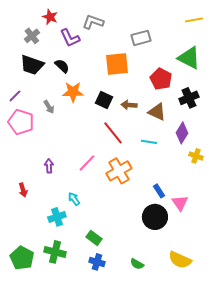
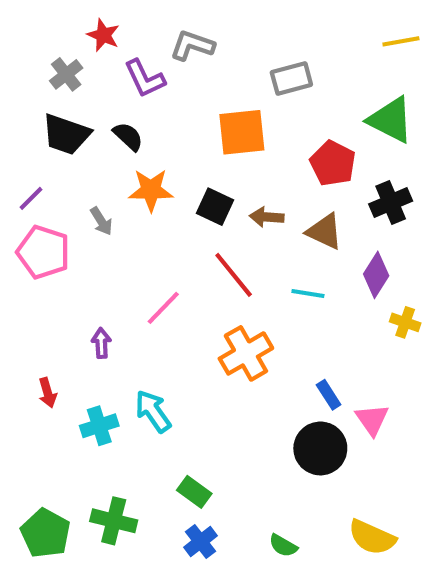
pink line: (87, 163) -> (163, 308), moved
cyan arrow: (74, 199) -> (153, 411), size x1.5
cyan cross: (57, 217) -> (99, 426), moved
blue cross: (97, 262) -> (200, 541), turned 35

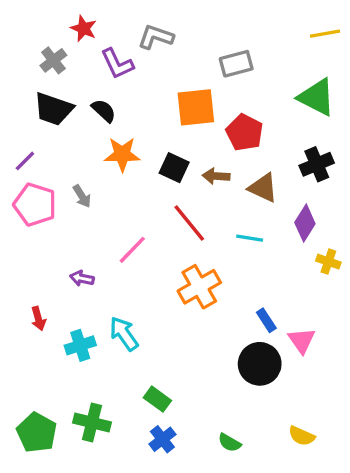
red pentagon: (333, 163) -> (245, 132), moved
gray arrow: (101, 221) -> (82, 196), moved
purple arrow: (101, 343) -> (82, 278), turned -75
yellow semicircle: (372, 537) -> (302, 436), size x0.7

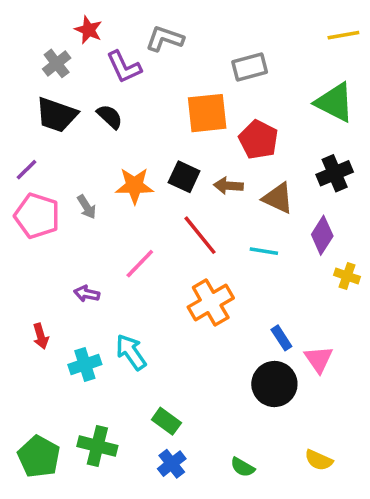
orange star: (122, 154) -> (135, 186), moved

